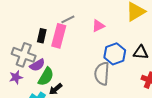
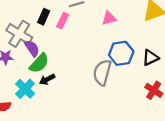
pink rectangle: (59, 36) -> (63, 21), size x0.6
black triangle: (141, 52) -> (150, 58), turned -42
purple semicircle: (37, 65) -> (32, 48), turned -105

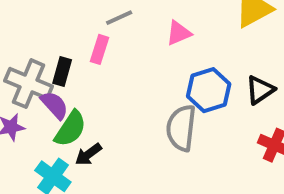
black rectangle: (44, 17) -> (62, 71), moved

